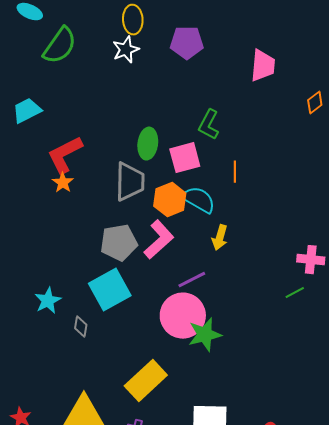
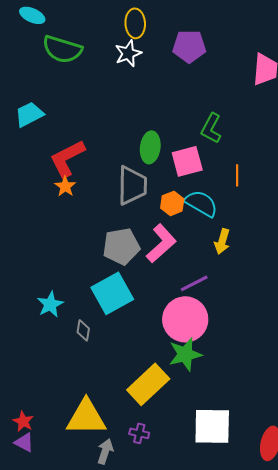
green semicircle: (60, 46) -> (62, 49), turned 72
orange hexagon: (170, 200) -> (172, 203), size x0.7
green star: (205, 335) -> (185, 354), moved

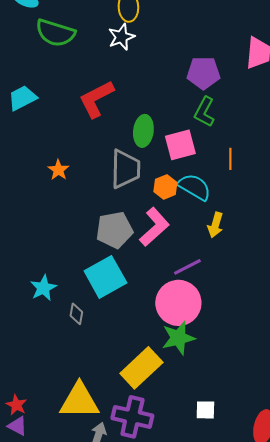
purple pentagon: (189, 46) -> (203, 73), moved
red L-shape: (67, 158) -> (96, 99), moved
white square: (212, 426) -> (205, 410), size x0.5
purple cross: (139, 433) -> (132, 417), size x2.0

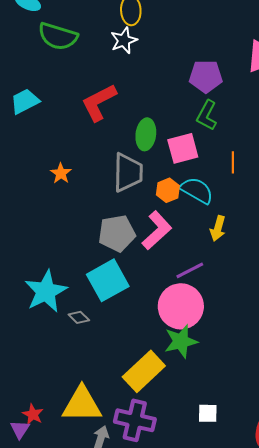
cyan star: (43, 288) -> (46, 291), size x1.6
gray diamond: (76, 314) -> (79, 317), turned -55
red star: (16, 405) -> (33, 414), moved
purple triangle: (17, 426) -> (20, 429), turned 35

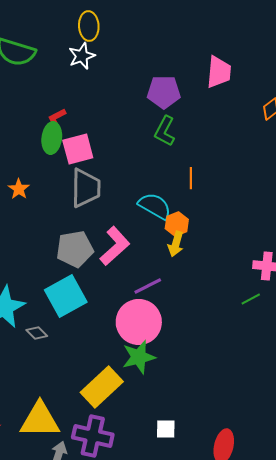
red L-shape: (99, 102) -> (57, 118), size x0.5
green ellipse: (146, 134) -> (52, 138), moved
pink square: (183, 148) -> (78, 149), moved
orange hexagon: (168, 190) -> (177, 224), moved

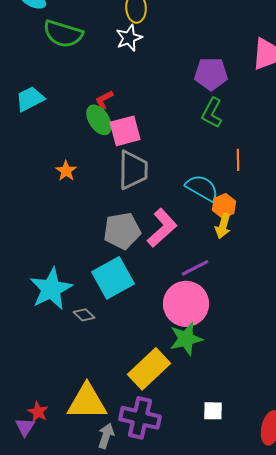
green ellipse: (52, 138) -> (99, 120), turned -40

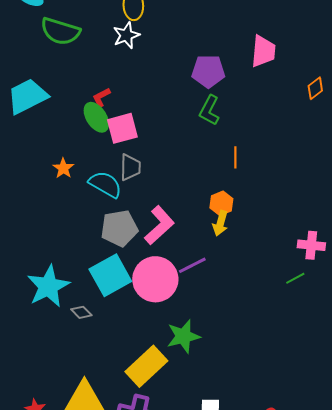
cyan trapezoid: (30, 99) -> (27, 96), size x1.4
gray trapezoid: (133, 170) -> (130, 167), size x0.7
cyan semicircle: (202, 188) -> (105, 184), moved
pink circle: (186, 304) -> (155, 279), moved

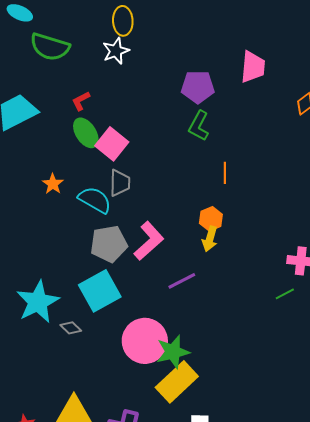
red L-shape: (101, 97) -> (81, 101), moved
pink square: (122, 128) -> (112, 144), turned -36
pink circle: (155, 279) -> (145, 341), moved
yellow rectangle: (146, 366) -> (177, 382), moved

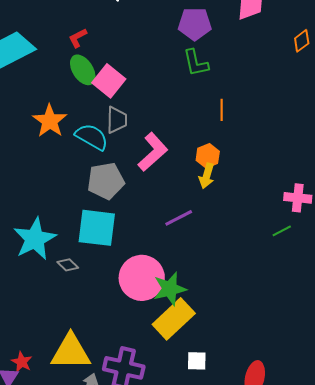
green L-shape: (199, 126) -> (196, 63), turned -40
orange star: (53, 184) -> (50, 121), size x1.6
pink L-shape: (149, 241) -> (153, 152), moved
cyan square: (100, 291) -> (97, 228), turned 36

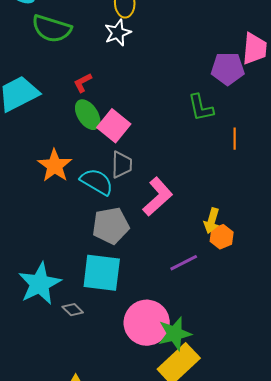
purple pentagon: (195, 24) -> (228, 69), moved
orange line: (222, 110) -> (235, 139), moved
orange hexagon: (208, 156) -> (222, 237), moved

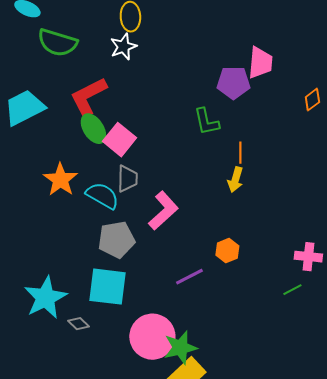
red L-shape: (83, 83) -> (88, 97), size x2.0
yellow arrow: (212, 221) -> (235, 180), moved

